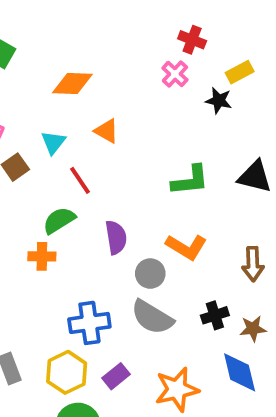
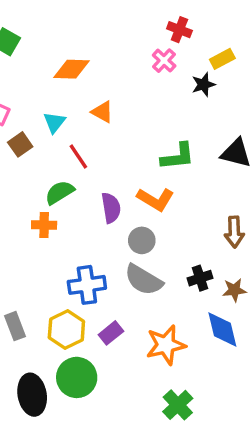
black star: (219, 101) -> (203, 85), turned -30
orange L-shape: (186, 247) -> (155, 199), moved

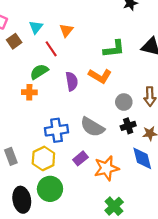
orange triangle: (102, 112) -> (66, 30), moved, turned 40
gray circle: (142, 240) -> (124, 102), moved
purple rectangle: (111, 333) -> (80, 158), moved

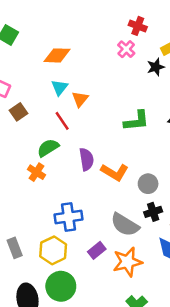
cyan triangle: (36, 27) -> (60, 88), moved
orange L-shape: (100, 76) -> (115, 172), moved
orange cross: (29, 92) -> (36, 172), turned 32
gray semicircle: (92, 127) -> (125, 225), moved

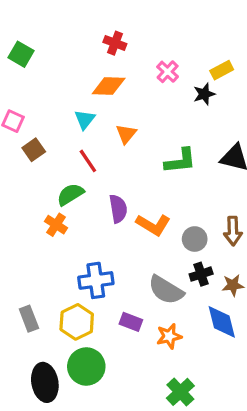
red cross: (138, 26) -> (115, 43), moved
orange diamond: (57, 55) -> (109, 86), moved
orange triangle: (80, 99) -> (126, 134), moved
purple rectangle: (97, 250) -> (131, 322), turned 60
orange star: (127, 262) -> (169, 336), size x0.7

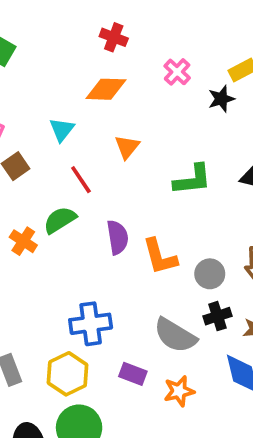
cyan triangle: (85, 120) -> (62, 130), moved
orange cross: (56, 225) -> (23, 241), moved
orange L-shape: (153, 225) -> (160, 257), turned 44

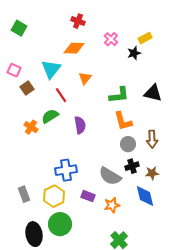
cyan triangle: (62, 130) -> (51, 69), size x1.5
orange L-shape: (160, 257) -> (123, 121), moved

